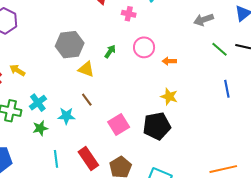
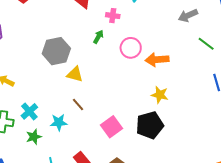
green arrow: (110, 52) -> (98, 37), moved
orange arrow: (169, 61) -> (157, 60), size x1.6

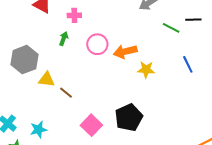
yellow star: (160, 95) -> (146, 70), moved
brown line: (78, 105) -> (66, 93), moved

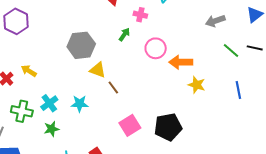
cyan star: (39, 130) -> (80, 104), moved

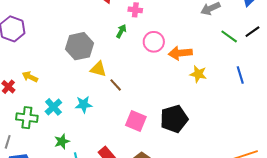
black line: (255, 48) -> (252, 32), turned -42
pink square: (130, 125) -> (136, 121), turned -30
green star: (52, 129) -> (62, 141), moved

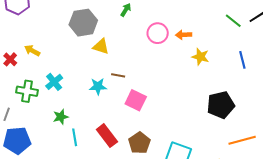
pink circle: (154, 42) -> (158, 33), moved
orange arrow: (180, 53) -> (184, 35), size x0.7
brown line: (116, 85) -> (118, 75), moved, turned -40
cyan star: (84, 104) -> (98, 86), moved
black pentagon: (174, 119) -> (221, 105), moved

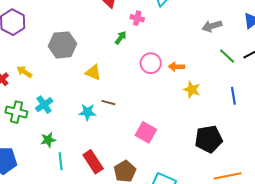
gray hexagon: (83, 23) -> (63, 45), moved
pink square: (136, 100) -> (146, 132), moved

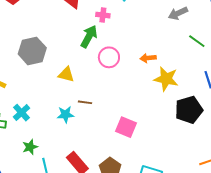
green arrow: (121, 38) -> (89, 36), size x1.6
pink circle: (151, 63) -> (109, 57), moved
yellow star: (192, 90) -> (166, 79), size x1.4
black pentagon: (209, 139) -> (189, 110), moved

